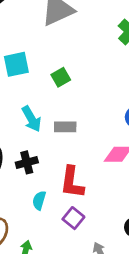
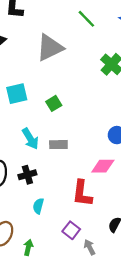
red L-shape: (72, 182) -> (82, 193), moved
purple square: (73, 218) -> (71, 230), moved

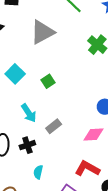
cyan square: (17, 94) -> (15, 74), turned -30
gray rectangle: (58, 145) -> (54, 126), moved, turned -35
red L-shape: (82, 193) -> (87, 169), moved, turned 115

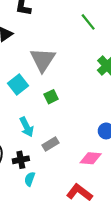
gray triangle: (42, 32) -> (43, 60), moved, turned -36
cyan semicircle: (38, 172) -> (30, 179), moved

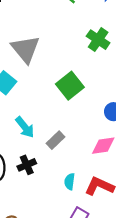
green square: (51, 97) -> (70, 86), moved, size x1.6
cyan semicircle: (30, 179) -> (70, 182), moved

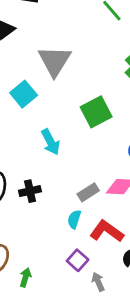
cyan arrow: (25, 127) -> (51, 142), moved
gray rectangle: (55, 140) -> (88, 192), moved

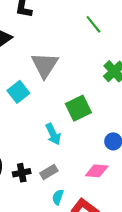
cyan arrow: (51, 142) -> (53, 134), moved
gray rectangle: (88, 192) -> (49, 172), moved

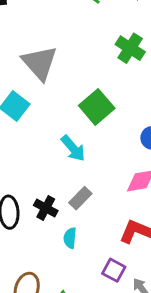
black cross: (22, 173) -> (46, 208), turned -36
cyan semicircle: (58, 197) -> (70, 238), moved

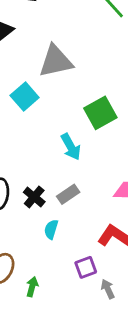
gray triangle: (40, 63) -> (56, 61), turned 48
purple square: (114, 270) -> (86, 267), turned 30

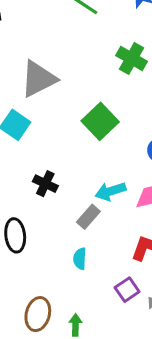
cyan arrow: (71, 147) -> (110, 191), moved, turned 116
black cross: (34, 197) -> (45, 184), moved

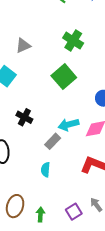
green cross: (132, 58) -> (73, 41), moved
gray triangle: (39, 79) -> (23, 46), size x0.6
purple square: (127, 290) -> (74, 212), moved

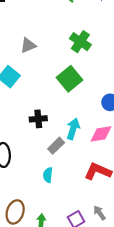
black cross: (24, 117) -> (38, 119), moved, turned -35
cyan arrow: (69, 125) -> (73, 129), turned 120

